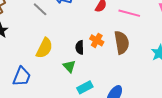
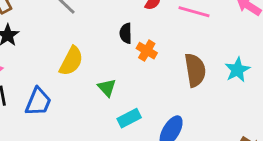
brown semicircle: (122, 42) -> (195, 70), moved
black semicircle: (80, 47) -> (126, 33), moved

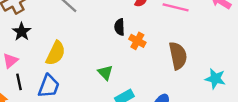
yellow semicircle: (71, 61) -> (56, 53), moved
cyan star: (237, 70) -> (215, 79), moved, turned -30

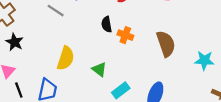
yellow semicircle: (56, 53) -> (66, 58), moved

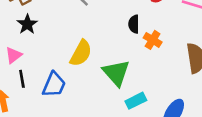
green triangle: (99, 69) -> (116, 73), size x1.6

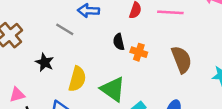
black star: (27, 24) -> (45, 62), moved
pink triangle: (14, 55) -> (17, 95), turned 35

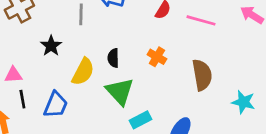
gray line: (65, 29) -> (81, 14), turned 48
black semicircle: (119, 42) -> (113, 58), moved

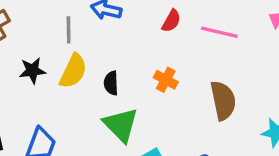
black star: (51, 46) -> (32, 71), turned 30
yellow semicircle: (83, 72) -> (73, 71), moved

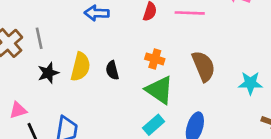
gray line: (69, 30) -> (39, 38), moved
green triangle: (121, 125) -> (159, 90), moved

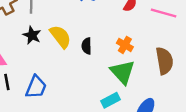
yellow semicircle: (80, 67) -> (60, 37), turned -65
black star: (48, 73) -> (32, 35), turned 30

